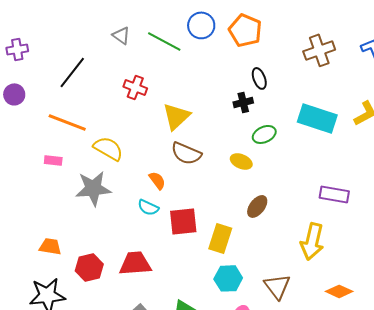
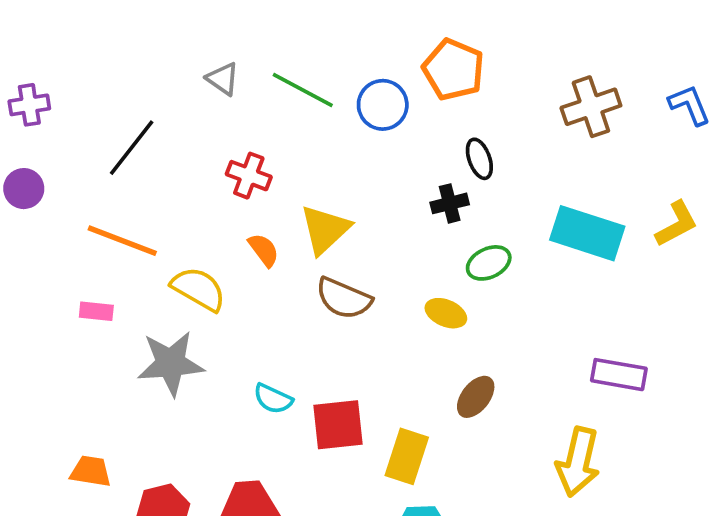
blue circle: (201, 25) -> (383, 105), moved
orange semicircle: (157, 180) -> (264, 250), moved

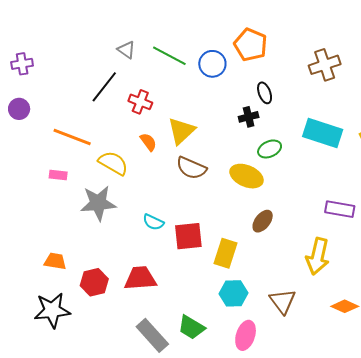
black line: (132, 148) -> (104, 87), moved
yellow ellipse: (446, 313) -> (247, 176), size x1.5

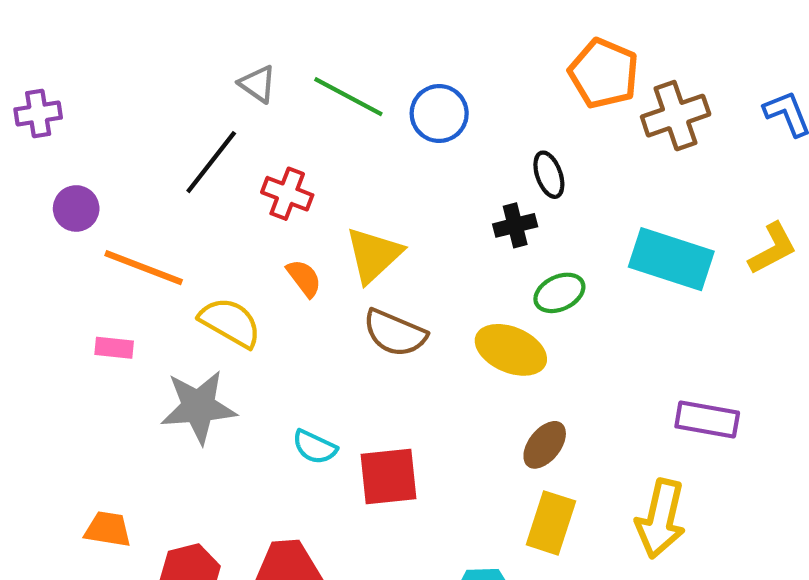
orange pentagon: (251, 45) -> (604, 73), moved
purple circle: (19, 109) -> (76, 208), moved
yellow rectangle: (225, 253) -> (551, 523), moved

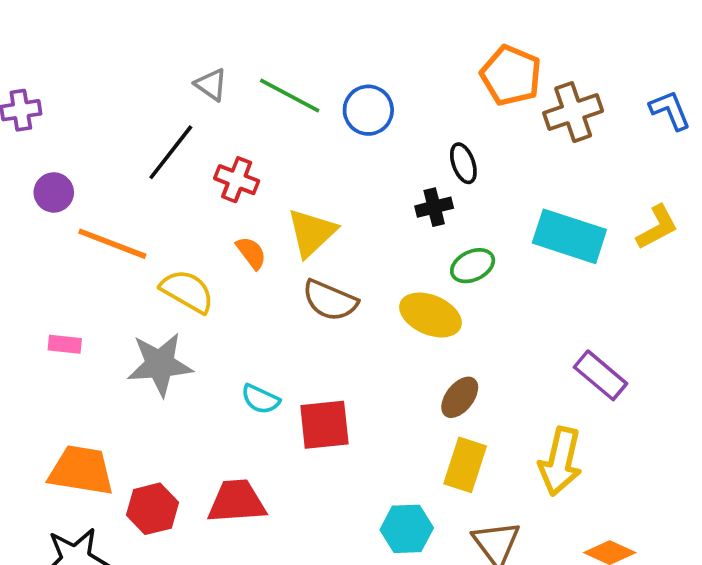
pink rectangle: (114, 348) -> (65, 344), moved
purple rectangle: (707, 420) -> (601, 375), turned 30
orange trapezoid: (108, 529) -> (81, 470), size x1.6

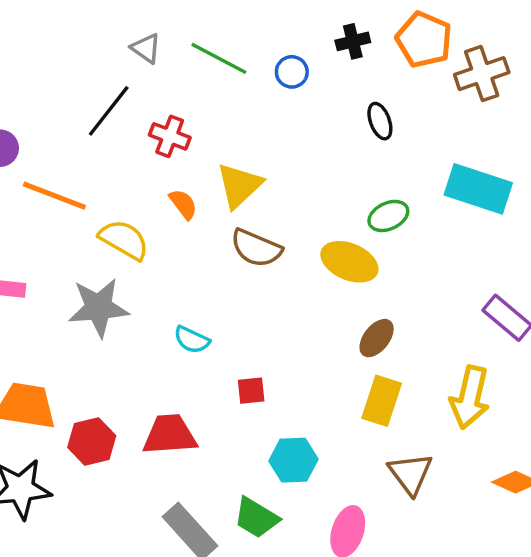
blue circle: (368, 110) -> (292, 72), size x0.7
black cross: (434, 207) -> (353, 41), moved
red square: (324, 425) -> (251, 391), moved, size x0.6
cyan hexagon: (407, 529) -> (293, 460), moved

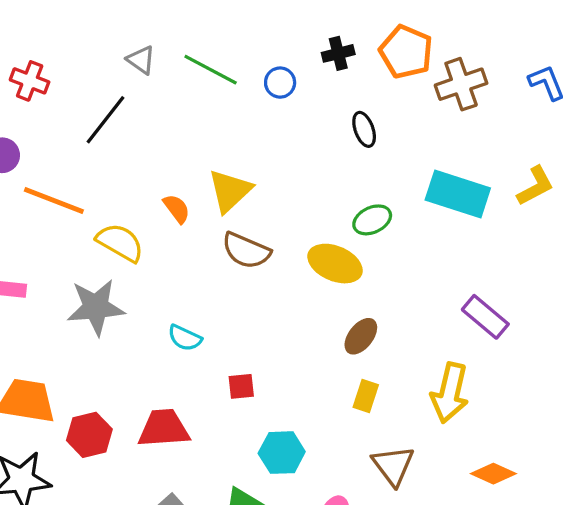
red cross: (170, 136) -> (30, 81), moved
yellow rectangle: (382, 401) -> (366, 396), size x0.7

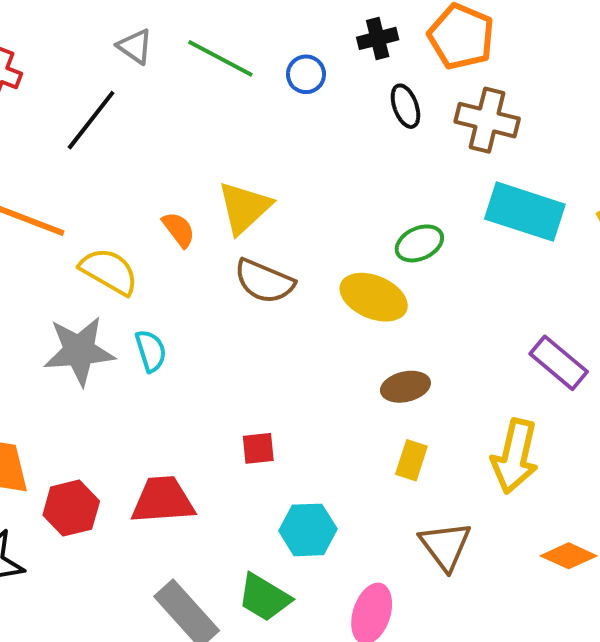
brown cross: (461, 84) -> (487, 120), moved, turned 33
black ellipse: (364, 129) -> (405, 106), moved
brown ellipse: (361, 336) -> (405, 387), turned 39
cyan semicircle: (185, 338) -> (151, 351), moved, turned -132

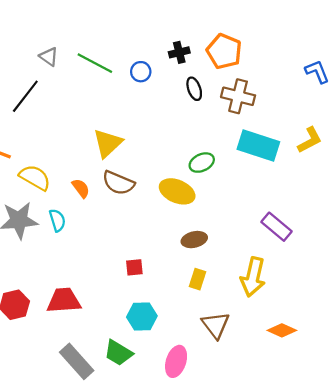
orange semicircle: (179, 229) -> (81, 188), moved
red square: (258, 448) -> (134, 267), moved

